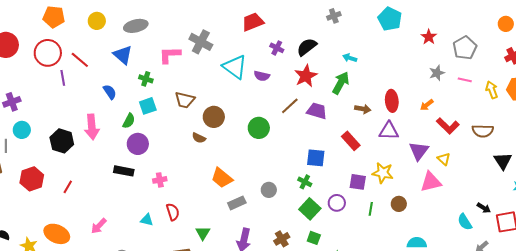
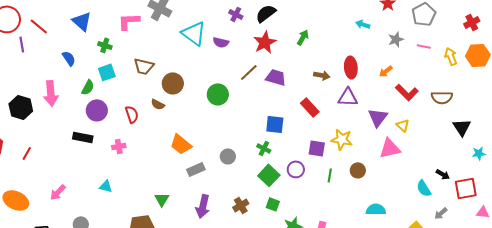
cyan arrow: (350, 58) -> (363, 24), moved
green arrow: (341, 83) -> (303, 37), moved, size x0.7
red semicircle: (173, 212) -> (132, 114), moved

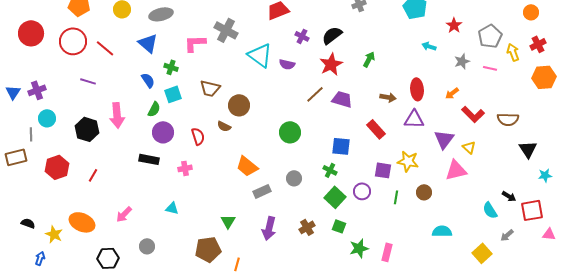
purple line: (22, 44) -> (88, 81), moved, turned -63
yellow arrow: (451, 56) -> (513, 52), moved
blue semicircle: (69, 58) -> (148, 80), moved
green circle: (218, 94) -> (290, 132), moved

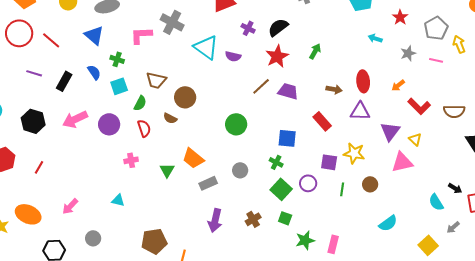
green semicircle: (154, 109) -> (140, 103), moved
pink arrow: (117, 115) -> (75, 119), moved, turned 70
black rectangle: (149, 159) -> (64, 81), moved, turned -72
green triangle: (228, 221) -> (167, 170), moved
cyan semicircle: (442, 231) -> (388, 223), turned 144

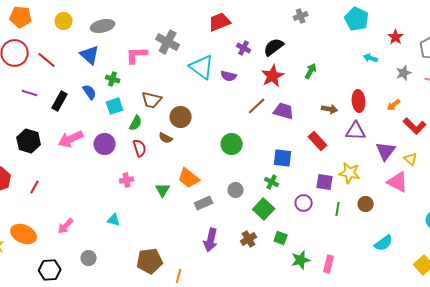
pink triangle: (402, 162) -> (398, 182), turned 40
green square: (281, 189) -> (264, 209), moved

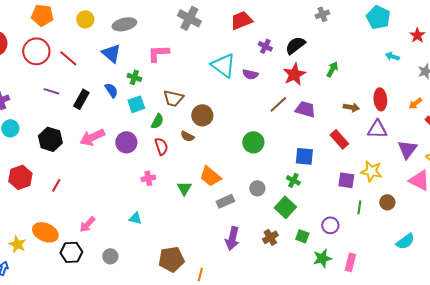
gray cross: (168, 42) -> (189, 18), moved
purple circle: (304, 203) -> (330, 225), moved
black hexagon: (50, 270) -> (71, 252), moved

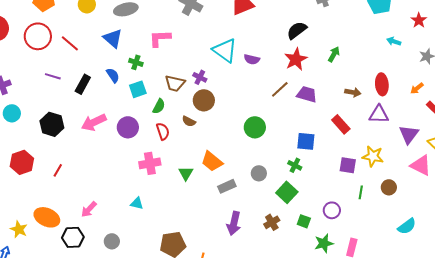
purple cross: (265, 46) -> (200, 77), moved
pink cross: (148, 178) -> (150, 163), size x1.5

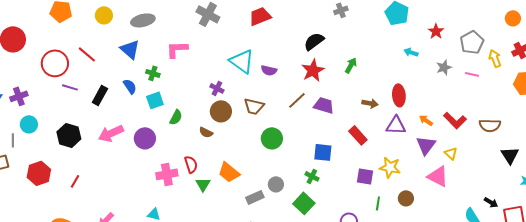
red circle: (38, 36) -> (55, 63), moved
brown trapezoid: (175, 83) -> (254, 106), moved
orange arrow: (417, 88) -> (426, 120), moved, turned 72
red semicircle: (163, 131) -> (191, 164), moved
gray rectangle: (227, 186) -> (255, 197), moved

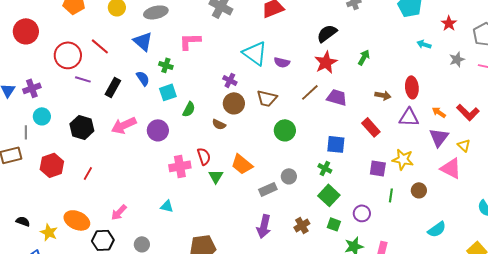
green square: (304, 203) -> (329, 195), moved

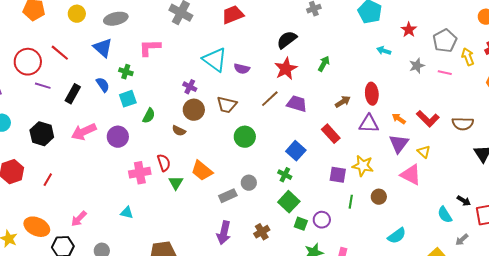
brown arrow: (383, 95) -> (343, 102), turned -42
blue square: (336, 144) -> (296, 151), turned 36
green square: (334, 224) -> (301, 224), moved

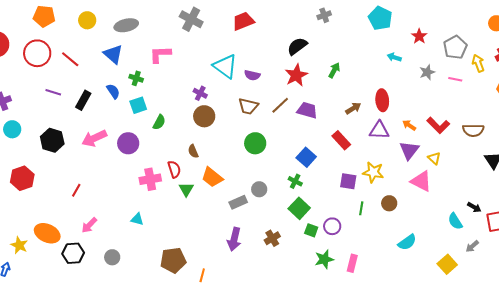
red circle: (28, 62) -> (37, 53), moved
brown trapezoid: (227, 105) -> (248, 106), moved
brown semicircle: (179, 131) -> (193, 151), moved, turned 40
red line: (48, 180) -> (76, 190), moved

